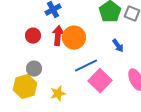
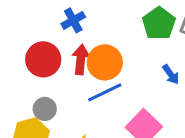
red circle: (33, 36) -> (43, 59), size x1.5
blue line: (86, 66) -> (105, 92), moved

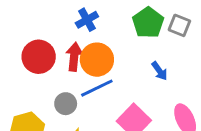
blue cross: (73, 20) -> (87, 20), moved
gray circle: (45, 109) -> (66, 104), moved

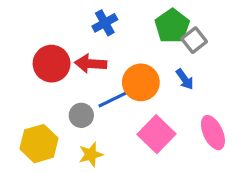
gray square: (179, 25) -> (194, 40), moved, turned 30
red arrow: (74, 57) -> (91, 64), turned -92
orange circle: (97, 60) -> (141, 82), moved

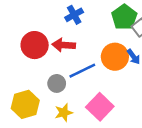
orange circle: (141, 82) -> (115, 57), moved
pink square: (157, 134) -> (100, 107), moved

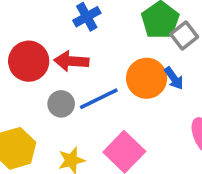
gray circle: (57, 83) -> (61, 104), moved

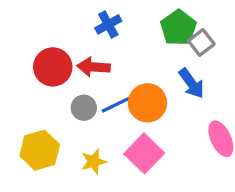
orange circle: (147, 78) -> (147, 103), moved
blue arrow: (174, 78) -> (192, 83), size x1.4

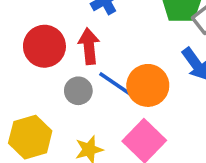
red arrow: (94, 67) -> (89, 46), turned 80
blue line: (120, 103) -> (118, 85), turned 60

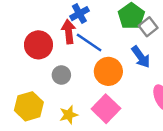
red arrow: (89, 46) -> (69, 32), moved
blue line: (118, 85) -> (89, 42), moved

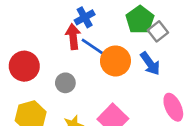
red circle: (38, 45) -> (24, 66), moved
orange circle: (108, 71) -> (115, 61), moved

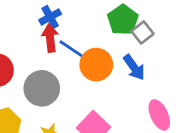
blue cross: (85, 17) -> (50, 17), moved
gray circle: (65, 83) -> (42, 88), size x1.6

